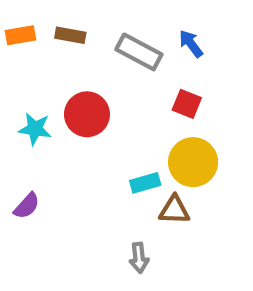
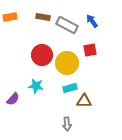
brown rectangle: (70, 35) -> (43, 17), moved
red square: (187, 104) -> (90, 50), turned -32
cyan star: (35, 129) -> (36, 86), moved
yellow circle: (193, 162) -> (67, 63), moved

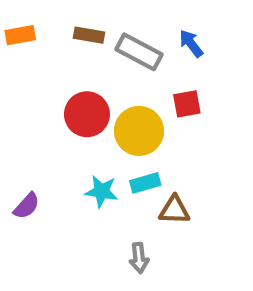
cyan star: (36, 86) -> (102, 191), moved

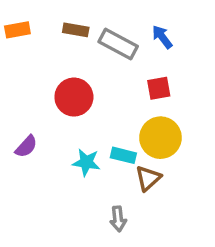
yellow circle: (139, 131) -> (160, 138), moved
cyan rectangle: (145, 183) -> (123, 155), turned 30
purple semicircle: (27, 206) -> (26, 146), moved
brown triangle: (174, 210) -> (148, 178), turned -44

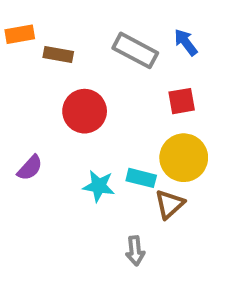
brown rectangle: (76, 30) -> (58, 54), moved

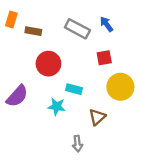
orange rectangle: (20, 34) -> (11, 19), turned -63
yellow circle: (184, 158) -> (120, 87), moved
purple semicircle: (30, 168) -> (17, 96), size x1.5
cyan rectangle: (141, 178) -> (74, 89), moved

